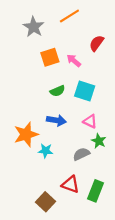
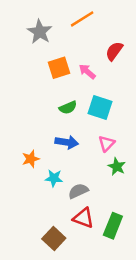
pink triangle: (90, 121) -> (106, 143), turned 48
orange star: (26, 134) -> (31, 159), size x0.6
gray semicircle: (81, 154) -> (78, 191), moved

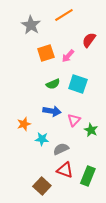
pink arrow: (87, 72) -> (68, 56), turned -88
pink triangle: (106, 143) -> (74, 120), moved

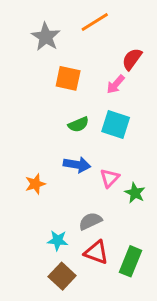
orange square: (46, 53) -> (68, 78), turned 30
pink arrow: (68, 56) -> (116, 84), moved
cyan star: (42, 139) -> (58, 240), moved

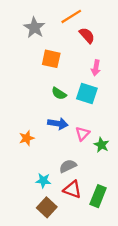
red semicircle: (132, 59) -> (87, 35), moved, turned 102
pink arrow: (116, 84) -> (96, 68), moved, turned -32
green semicircle: (78, 124) -> (59, 93), turned 56

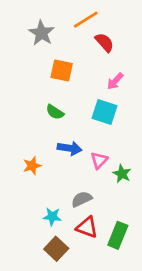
pink arrow: (96, 68) -> (115, 81), turned 32
green semicircle: (59, 93) -> (55, 112), moved

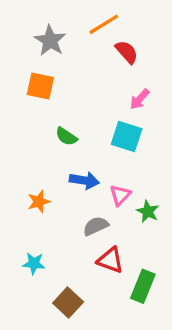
orange square: (62, 71) -> (40, 86), moved
gray semicircle: (82, 199) -> (96, 226), moved
cyan star: (52, 217) -> (34, 263), moved
red triangle: (87, 227) -> (110, 260), moved

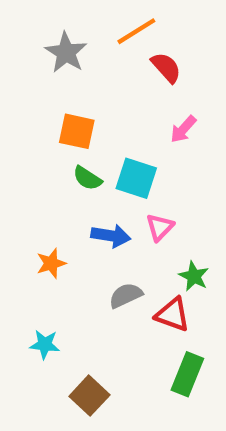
orange square: (40, 86) -> (77, 131), moved
cyan square: (127, 137) -> (136, 178), moved
pink triangle: (120, 195) -> (160, 227), moved
red triangle: (110, 260) -> (173, 315), moved

